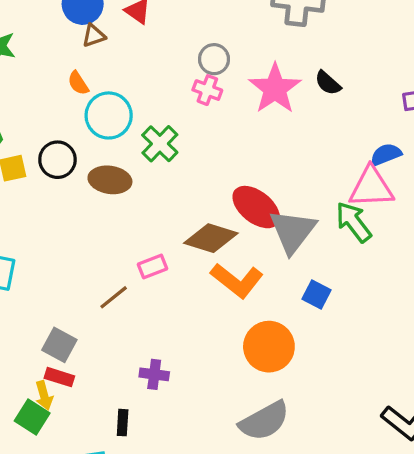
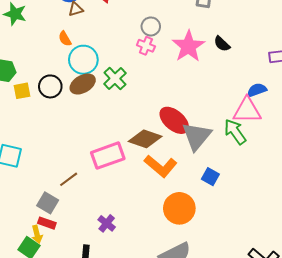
brown ellipse: (110, 180) -> (83, 84), moved, turned -40
pink rectangle: (153, 267) -> (108, 156), size x1.8
brown line: (114, 297) -> (69, 179), moved
purple cross: (154, 374) -> (107, 223), turned 30

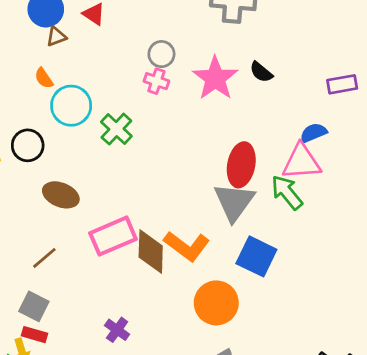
brown ellipse: (83, 84) -> (61, 195), moved, turned 55
red ellipse: (174, 120) -> (241, 165), moved, turned 64
brown diamond: (145, 139) -> (151, 252), moved, turned 76
blue square: (210, 177) -> (256, 256), size x1.6
brown line: (69, 179) -> (44, 258), moved

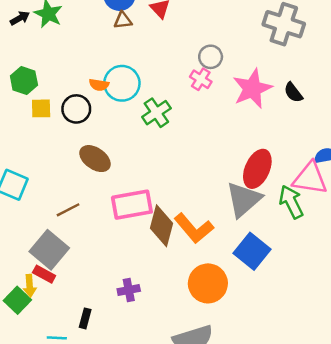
orange semicircle: (44, 78) -> (99, 85), moved, turned -60
gray square: (34, 306) -> (49, 250), size x1.4
purple cross: (117, 330) -> (129, 290), moved, turned 30

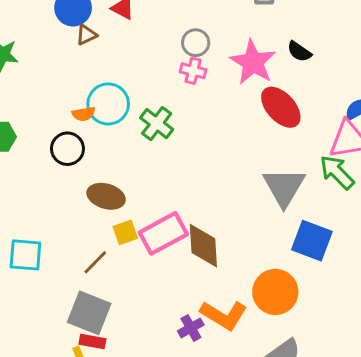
yellow square: (41, 108) -> (125, 232), moved
red ellipse: (257, 169) -> (281, 107), moved, turned -48
orange L-shape: (194, 228) -> (224, 315), moved

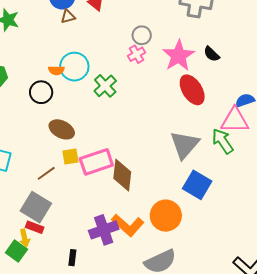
pink cross: (193, 71) -> (136, 54), turned 36
purple cross: (191, 328) -> (104, 230), size x1.6

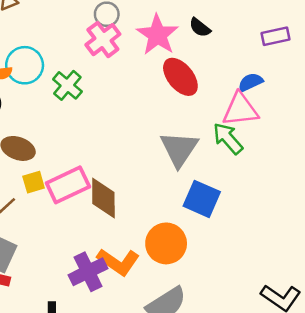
pink cross: (136, 54) -> (103, 40), size x1.5

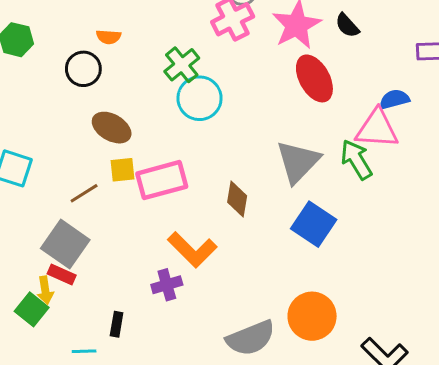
cyan circle: (25, 65) -> (200, 98), moved
brown diamond: (103, 198) -> (237, 199), moved, size x0.7
orange circle: (166, 243) -> (312, 316), moved
orange L-shape: (118, 262) -> (192, 250), moved
purple cross: (88, 272) -> (167, 285), size x0.7

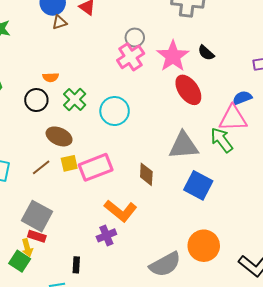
green cross: (182, 65) -> (75, 99), moved
gray triangle: (298, 162) -> (184, 146), turned 48
brown line: (84, 193) -> (41, 167), moved

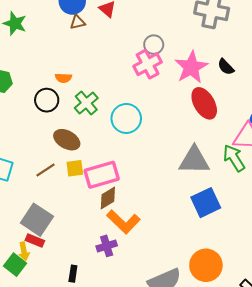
brown diamond: (146, 174) -> (108, 198), moved, turned 50
blue square: (198, 185) -> (206, 203), turned 32

